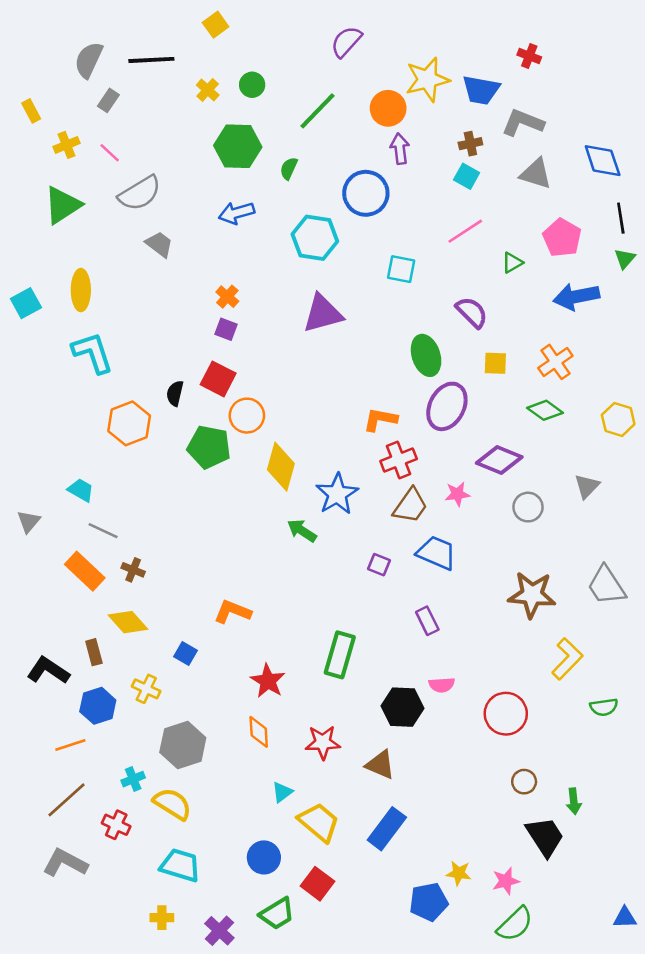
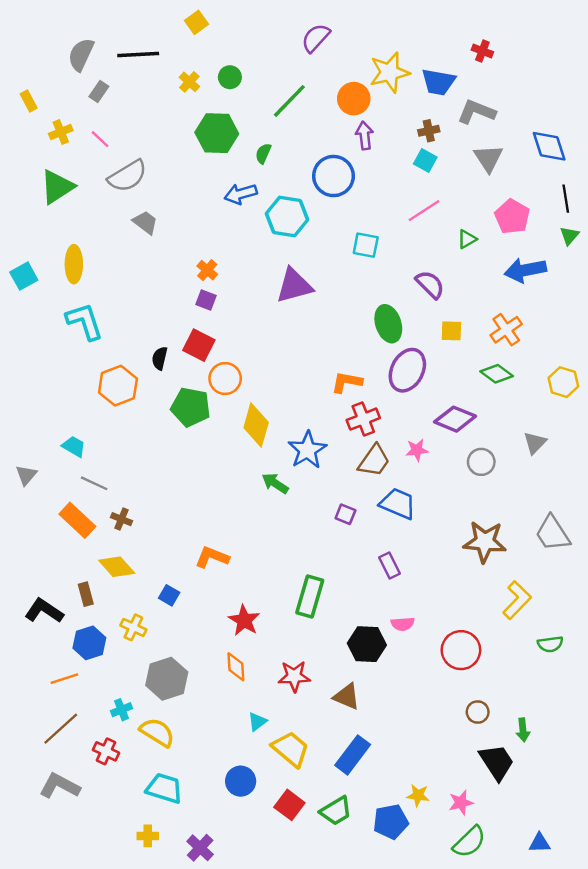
gray triangle: (536, 174) -> (488, 158), turned 40
blue arrow: (236, 213) -> (241, 194), moved
green trapezoid: (277, 914) -> (336, 811), moved
blue triangle: (625, 918) -> (540, 843), moved

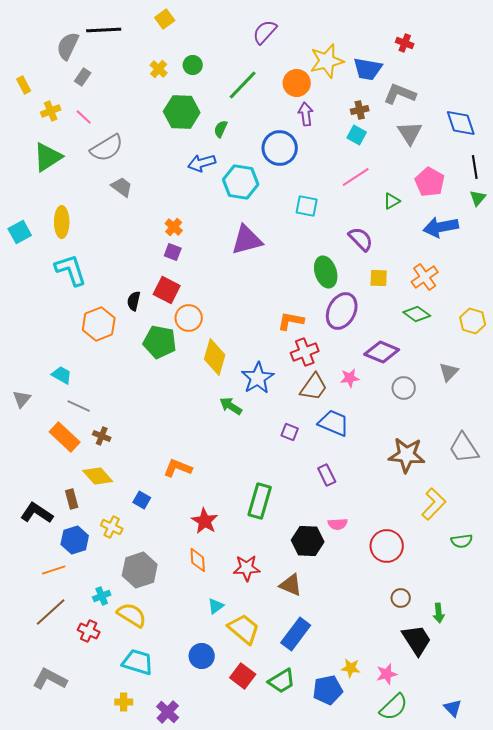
black line: (138, 55) -> (104, 30), moved
gray L-shape: (60, 786) -> (50, 679), moved
blue triangle: (540, 843) -> (453, 708), turned 48

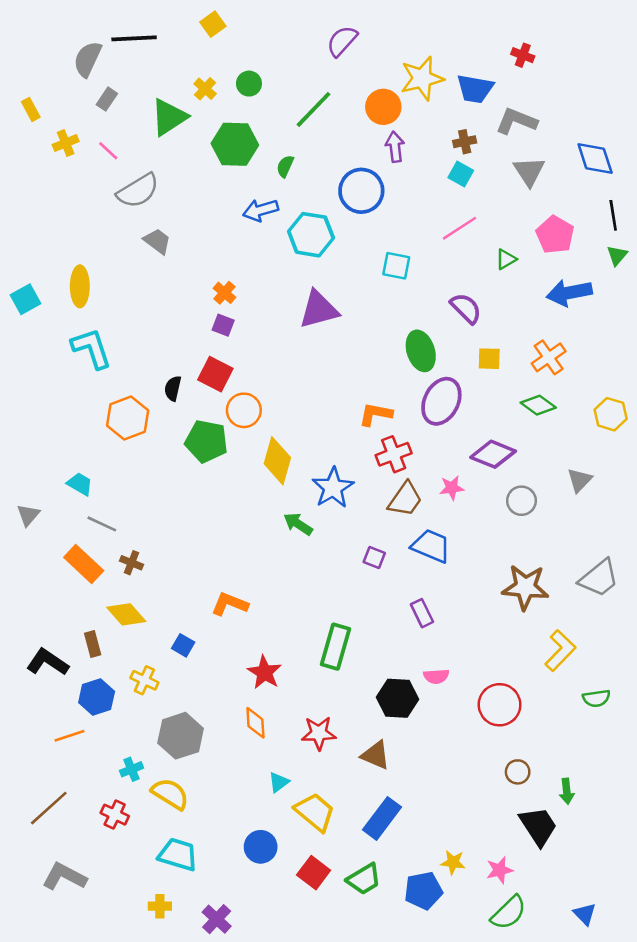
green triangle: (48, 157) -> (169, 117), moved
gray trapezoid: (464, 448) -> (599, 578), turned -96
brown line: (51, 612) -> (49, 808), moved

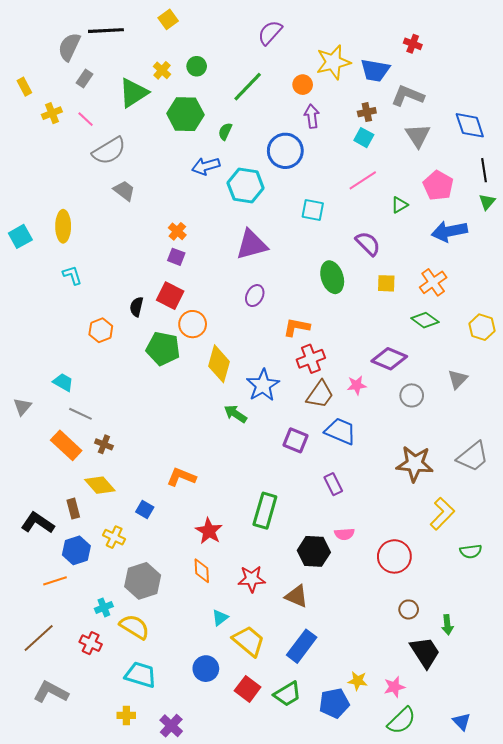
orange circle: (383, 107) -> (303, 85), size x0.7
cyan L-shape: (91, 348) -> (72, 275), size x0.6
purple ellipse: (441, 401) -> (255, 296), moved, size x0.6
orange hexagon: (128, 418) -> (101, 330), size x0.7
purple square: (374, 558) -> (295, 440), size x1.4

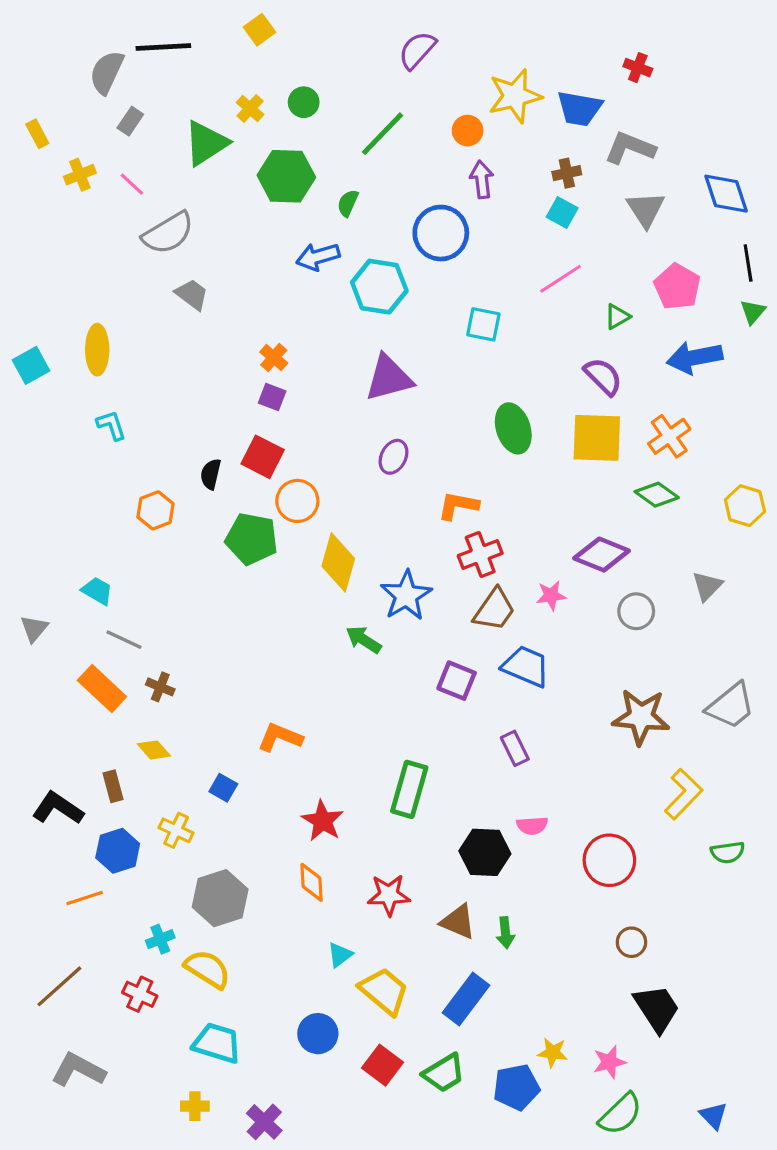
purple semicircle: (368, 244) -> (603, 376), moved
yellow square: (386, 283) -> (597, 438), size x1.8
yellow diamond: (100, 485) -> (154, 750), size x0.7
green arrow: (447, 625) -> (505, 933), moved

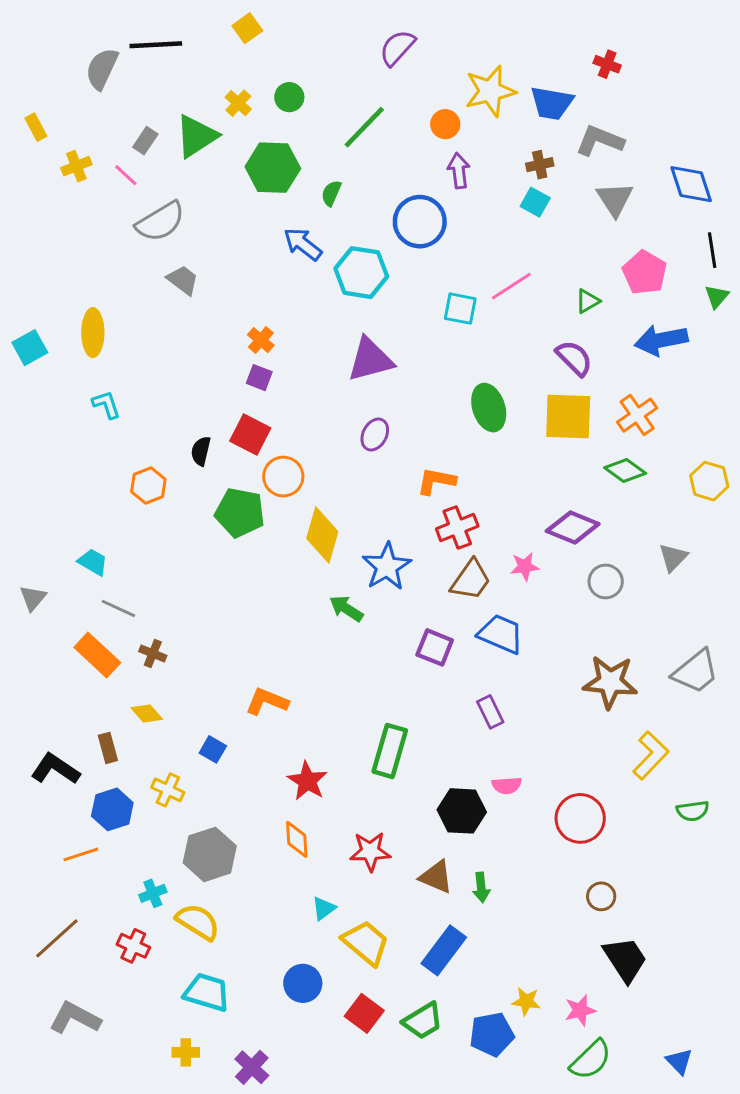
gray rectangle: (130, 121) -> (145, 141), moved
blue arrow: (318, 257) -> (303, 244), turned 54
pink line: (561, 279) -> (511, 286), moved

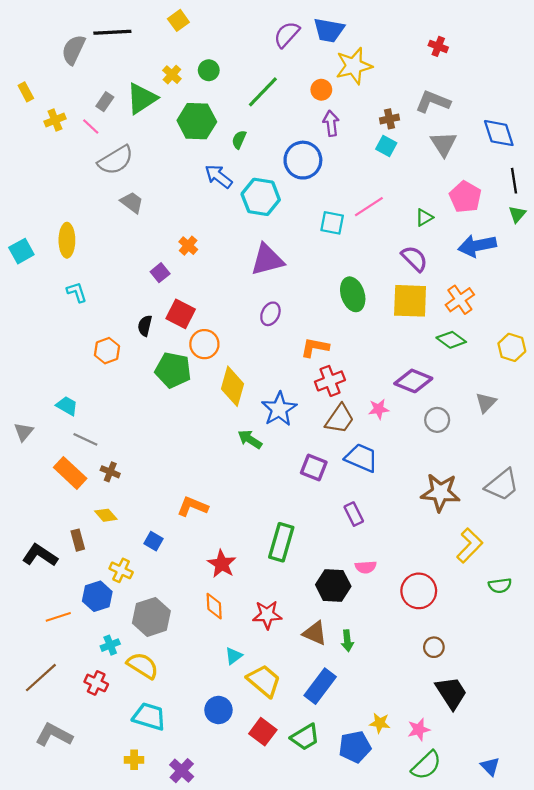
blue trapezoid: (552, 103) -> (329, 30), moved
purple square: (259, 378) -> (160, 273), moved, turned 30
blue hexagon: (112, 809) -> (97, 596), moved

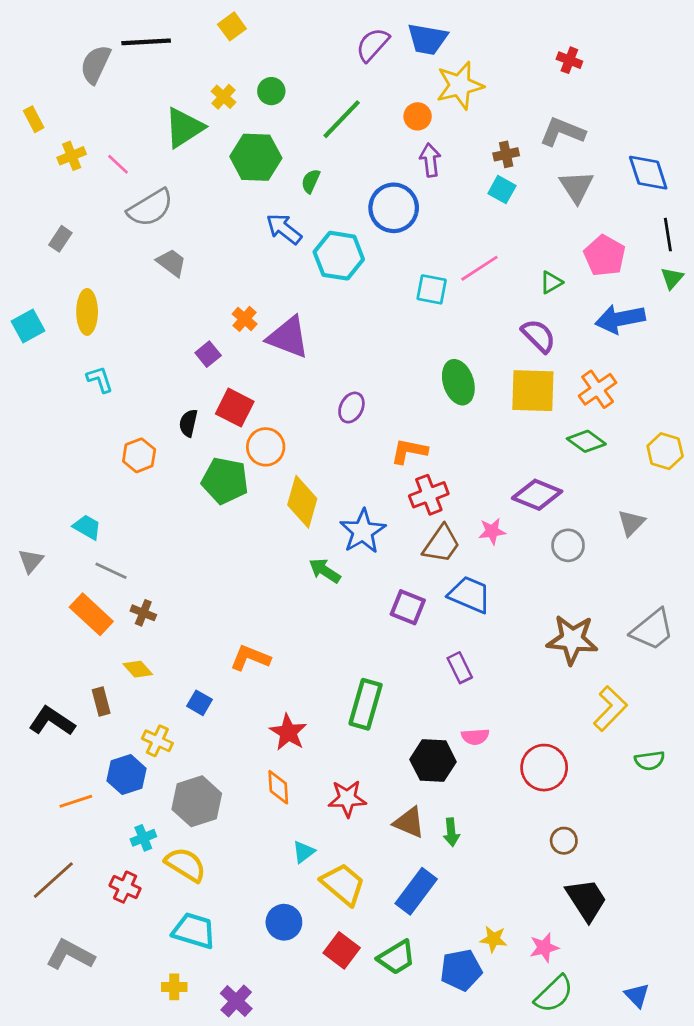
gray rectangle: (105, 102) -> (60, 239), moved
purple triangle: (267, 260) -> (288, 337), moved, turned 36

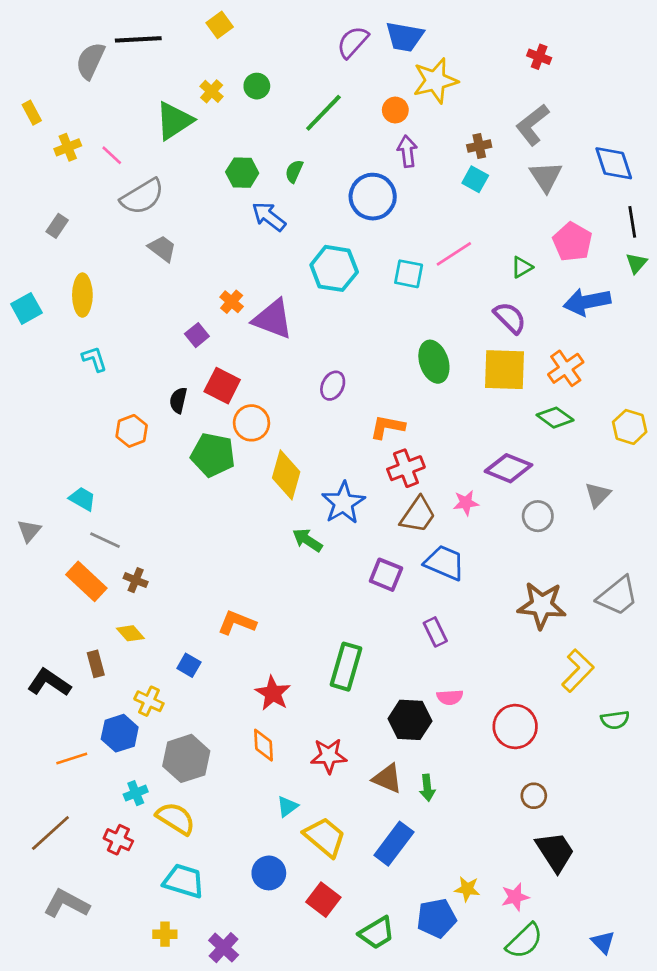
gray L-shape: (562, 132) -> (532, 125), turned -60
green hexagon: (256, 157) -> (242, 173), moved, size x0.7
cyan hexagon: (339, 256) -> (334, 268), moved
green trapezoid: (396, 957) -> (377, 933), moved

